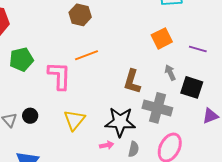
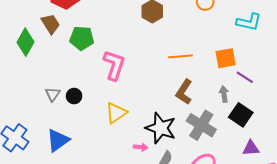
purple line: (198, 49) -> (245, 77), moved
orange line: (86, 55) -> (180, 56), moved

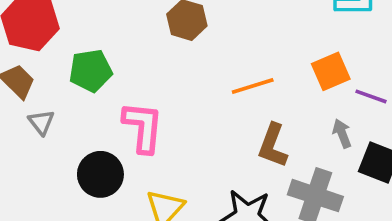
green pentagon: (82, 38) -> (91, 71), moved
gray triangle: (53, 94) -> (41, 122), moved
black circle: (74, 96) -> (100, 174), moved, size x1.6

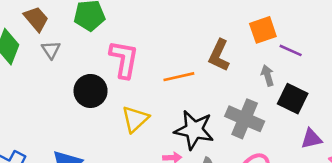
orange line: (253, 86) -> (179, 77), moved
brown L-shape: (273, 145) -> (219, 55), moved

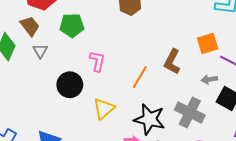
pink L-shape: (124, 59) -> (97, 61), size x0.7
gray arrow: (267, 75) -> (209, 79), turned -84
orange line: (179, 77) -> (140, 77), turned -50

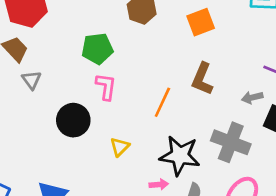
green pentagon: (72, 25) -> (97, 49), moved
orange square: (208, 43) -> (201, 22), moved
yellow triangle: (104, 108) -> (120, 147), size x0.7

